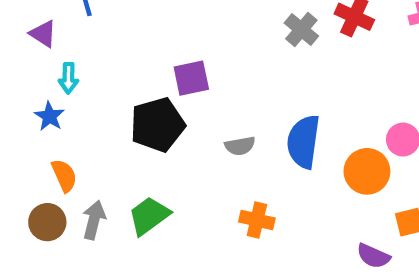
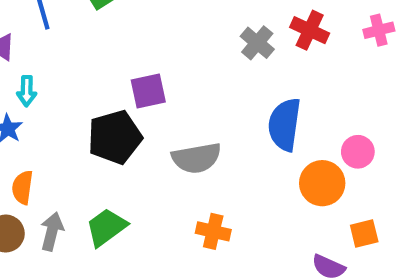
blue semicircle: (303, 142) -> (284, 125), moved
gray semicircle: (240, 146) -> (196, 158), size x1.6
orange semicircle: (64, 176) -> (23, 187), turned -148

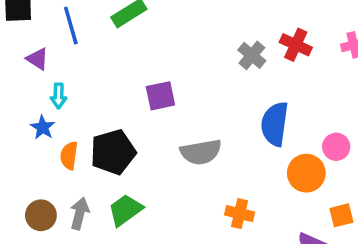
black pentagon: (115, 137) -> (113, 152), moved
orange semicircle: (23, 187) -> (69, 156), moved
orange cross: (213, 231) -> (240, 214), moved

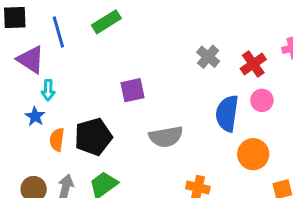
red cross: (296, 45) -> (253, 64), moved, turned 30
purple triangle: (37, 59) -> (31, 60), size x1.5
pink circle: (336, 147) -> (262, 100), moved

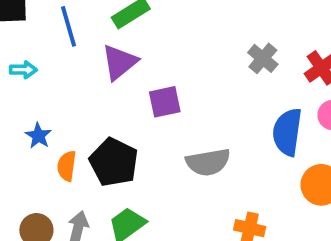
purple triangle: (31, 60) -> (119, 62), moved, turned 48
cyan arrow: (48, 90) -> (23, 70), moved, turned -90
black pentagon: (93, 137) -> (114, 162), turned -30

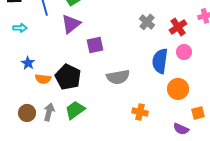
orange semicircle: (67, 166) -> (43, 79), turned -91

